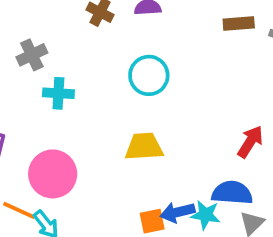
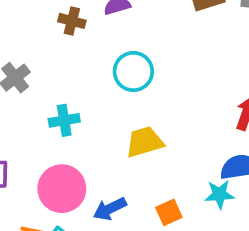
cyan cross: (58, 93) -> (64, 120), moved
blue arrow: (177, 212) -> (110, 209), moved

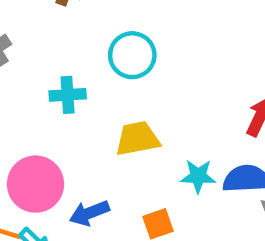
cyan cross: (64, 120) -> (68, 95), moved
cyan star: (219, 194) -> (198, 176), moved

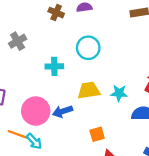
cyan star: (198, 176) -> (119, 93), moved
blue arrow: (89, 213) -> (63, 111), moved

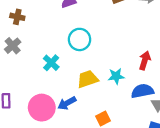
brown cross: (56, 13) -> (17, 17), moved
cyan cross: (54, 66) -> (51, 63), turned -35

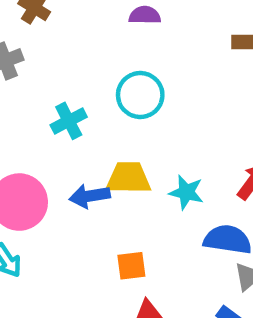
blue arrow: (67, 103) -> (90, 196), moved

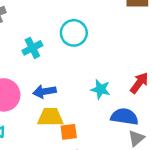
yellow trapezoid: (128, 178) -> (50, 117), moved

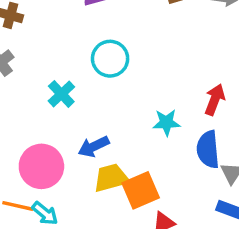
blue semicircle: (124, 117) -> (208, 149), turned -88
orange square: (69, 132) -> (141, 190), size x1.5

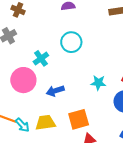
pink circle: (41, 166) -> (23, 80), moved
yellow trapezoid: (111, 178) -> (45, 123), moved

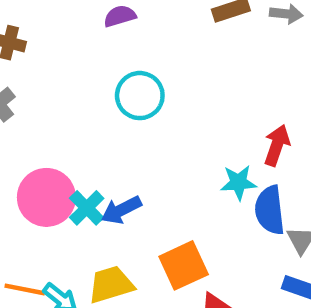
cyan cross: (41, 58) -> (87, 208), moved
cyan star: (98, 83) -> (239, 183), moved

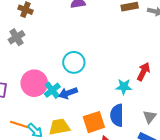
cyan circle: (140, 96) -> (74, 62), moved
blue semicircle: (270, 210) -> (117, 115), moved

